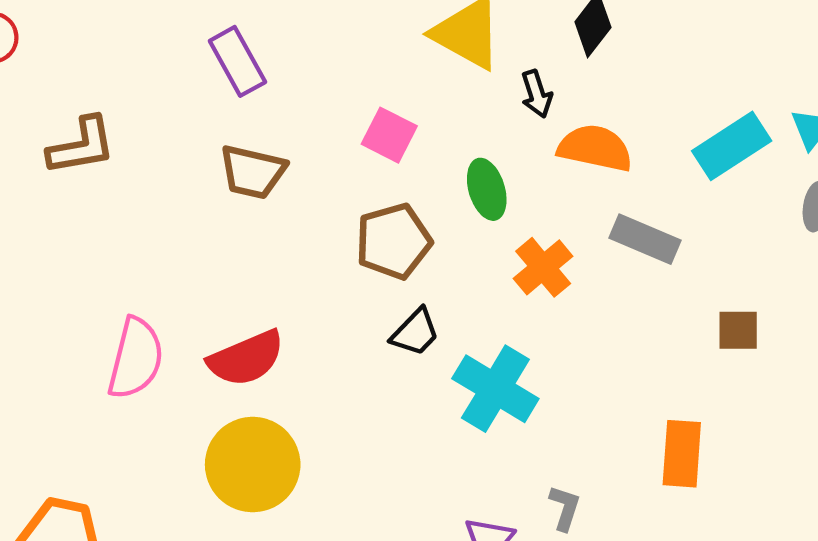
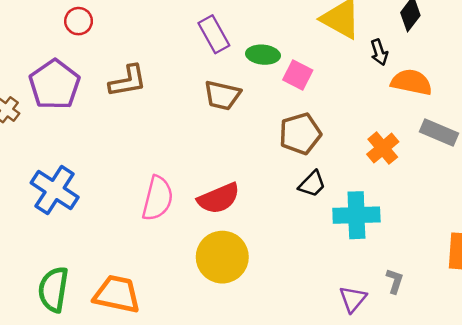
green ellipse: (487, 189) -> (263, 55), moved, turned -68
cyan cross: (495, 389) -> (356, 215), turned -33

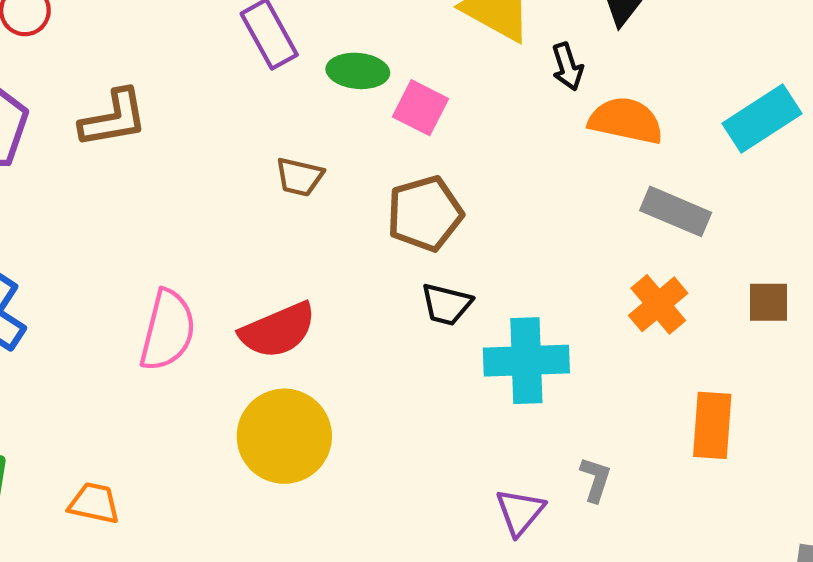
brown trapezoid: (222, 95) -> (299, 177), moved, size x0.7
orange cross: (383, 148) -> (658, 304), moved
black trapezoid: (312, 184) -> (446, 304), turned 60
orange trapezoid: (117, 294) -> (94, 503), size x0.6

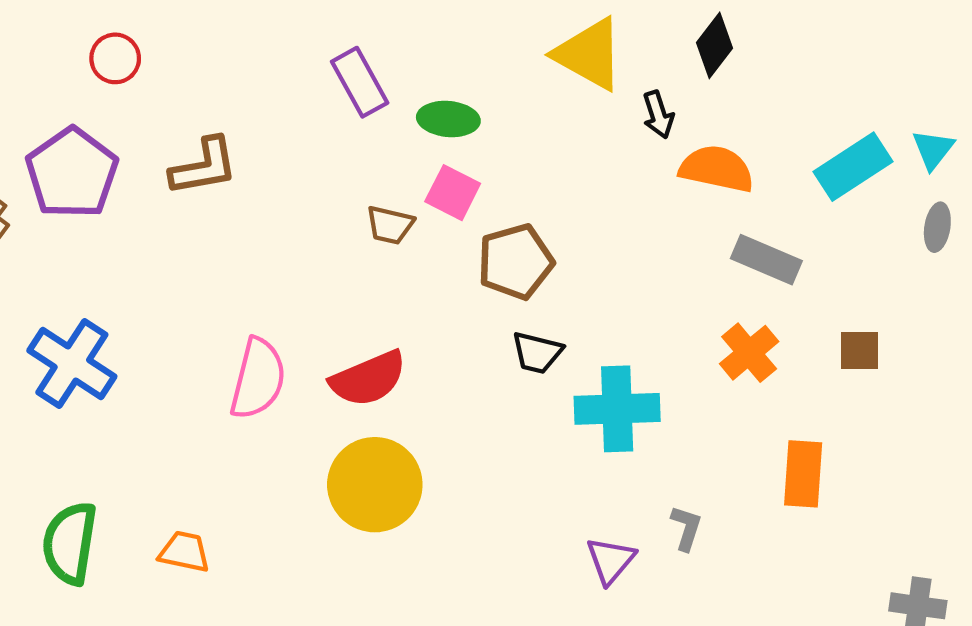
pink square: (420, 108) -> (453, 193), moved

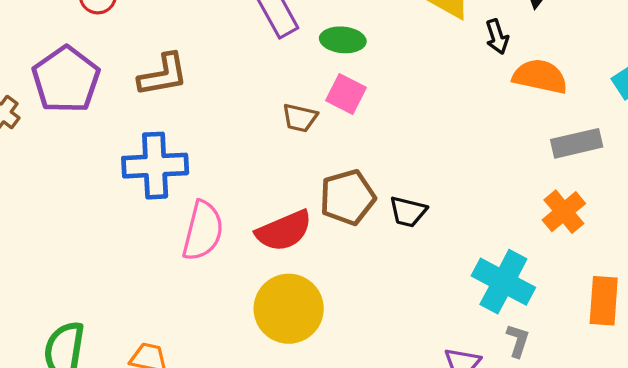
gray rectangle: (766, 260) -> (577, 143), turned -36
brown pentagon: (515, 262) -> (348, 197), moved
blue cross: (72, 364) -> (155, 166), moved, turned -36
cyan cross: (617, 409) -> (503, 282), moved, turned 30

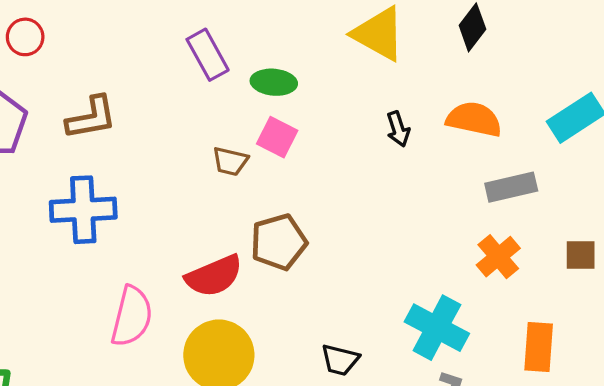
black arrow: (497, 37) -> (398, 129), moved
black trapezoid: (408, 212) -> (340, 360), moved
pink semicircle: (203, 231) -> (132, 316), moved

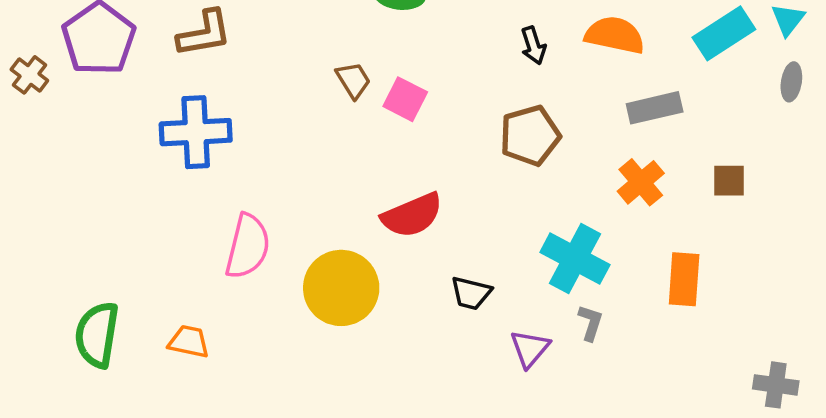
pink square: (277, 137) -> (405, 99), moved
brown trapezoid: (230, 161) -> (353, 80), turned -135
brown pentagon: (279, 242) -> (530, 136), moved
red semicircle: (214, 276) -> (412, 215), moved

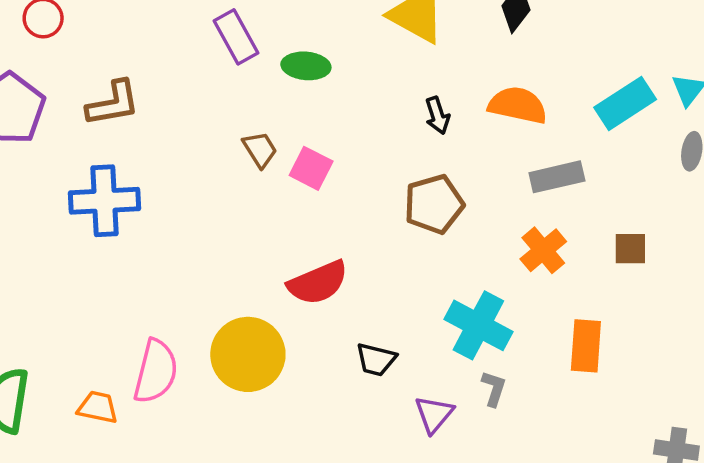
pink semicircle: (248, 246) -> (156, 371), moved

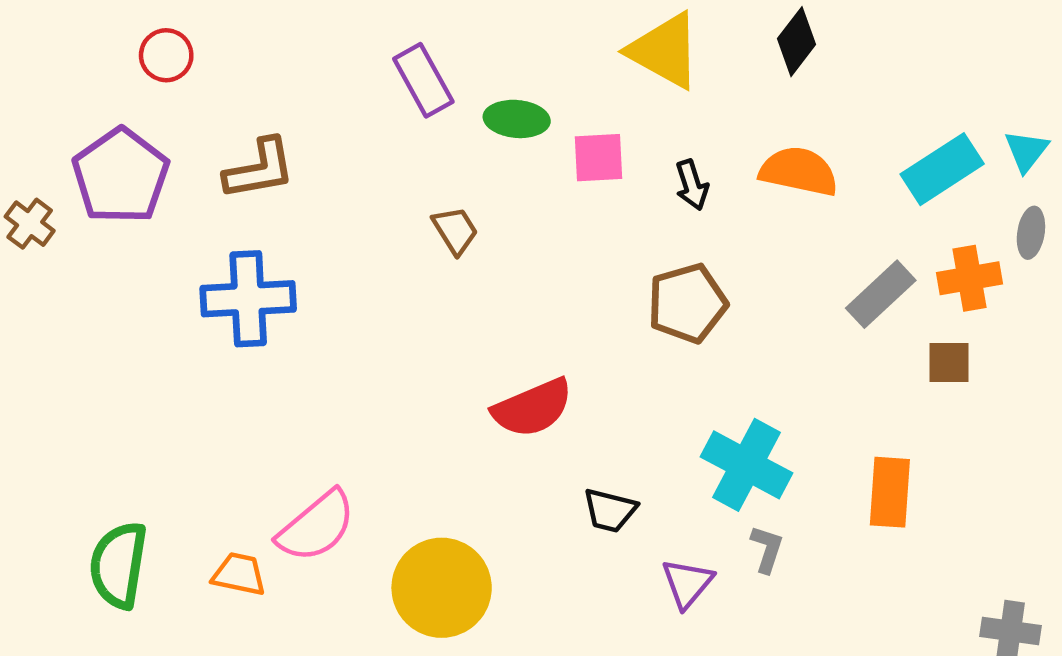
pink square: (311, 168) -> (599, 158), moved, turned -30
gray rectangle: (557, 177) -> (881, 294), moved, turned -30
orange cross: (543, 250) -> (970, 278), moved, turned 30
yellow circle: (248, 354) -> (442, 588), moved
pink semicircle: (156, 371) -> (316, 526), turned 36

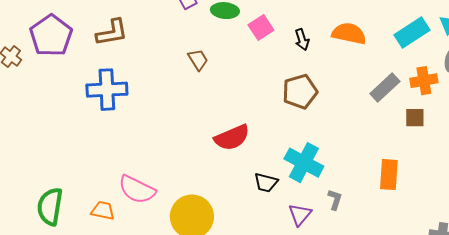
pink square: (599, 158) -> (261, 28), turned -30
cyan cross: (746, 465) -> (304, 163), moved
pink semicircle: (316, 526) -> (137, 190), turned 66

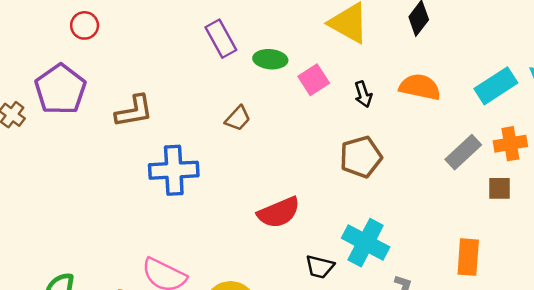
brown L-shape: (112, 33) -> (134, 111), moved
brown trapezoid: (198, 60) -> (238, 118), turned 75
blue cross: (107, 90) -> (174, 170), moved

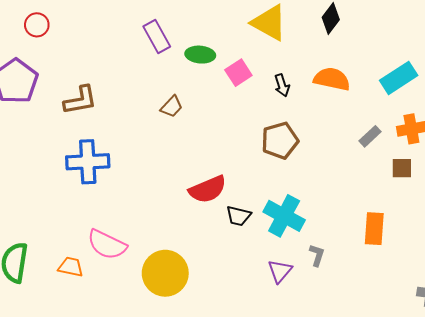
gray rectangle: (463, 152) -> (370, 136), size x0.7
blue cross: (174, 170) -> (88, 162), moved
black trapezoid: (320, 267) -> (238, 216), moved

